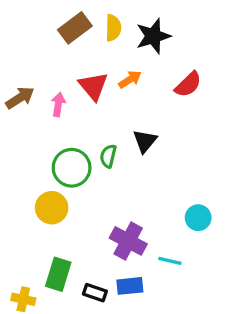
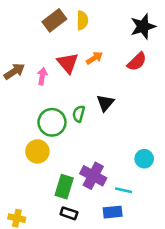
black star: (153, 36) -> (143, 26), moved
green rectangle: (58, 274) -> (64, 187), moved
blue rectangle: (130, 286) -> (113, 212), moved

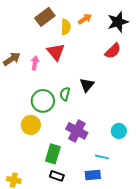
yellow semicircle: (82, 20) -> (66, 27), moved
orange arrow: (94, 58) -> (85, 19), moved
purple cross: (93, 176) -> (77, 131), moved

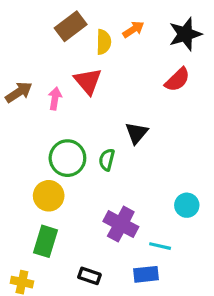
green semicircle: (65, 94) -> (107, 160), moved
purple cross: (77, 131) -> (121, 224), moved
green rectangle: (53, 154) -> (46, 241), moved

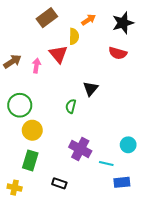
yellow semicircle: (104, 42) -> (74, 36), moved
red semicircle: (177, 80) -> (118, 53), turned 60
green circle: (67, 158) -> (20, 105), moved
cyan circle: (187, 205) -> (128, 145), moved
blue rectangle: (146, 274) -> (122, 182), moved

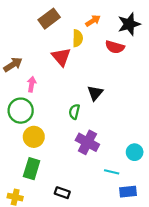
red semicircle: (118, 53) -> (115, 47), moved
pink arrow: (36, 66) -> (32, 84), moved
purple cross: (80, 149) -> (87, 142), moved

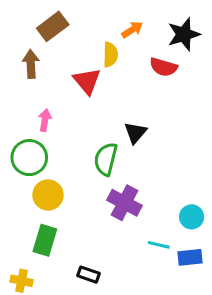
brown rectangle: (49, 19) -> (53, 26), moved
brown arrow: (13, 65) -> (31, 64), moved, turned -60
green semicircle: (74, 112) -> (106, 159), size x1.5
blue rectangle: (128, 192) -> (190, 257), moved

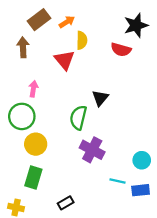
orange arrow: (132, 30) -> (67, 22), moved
black rectangle: (89, 275) -> (66, 203), turned -49

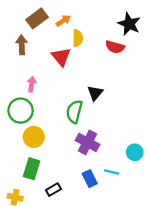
black star: (136, 25) -> (129, 24), turned -30
blue rectangle: (141, 190) -> (90, 179), moved, turned 70
black rectangle: (66, 203) -> (53, 190), moved

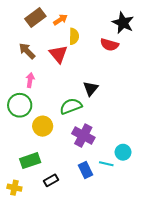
brown arrow: (22, 45) -> (27, 51), moved, turned -42
green semicircle: (74, 112) -> (71, 106), turned 55
yellow circle: (34, 137) -> (43, 126), moved
cyan circle: (135, 152) -> (123, 152), moved
green rectangle: (32, 169) -> (30, 161), turned 54

